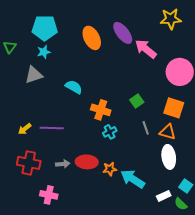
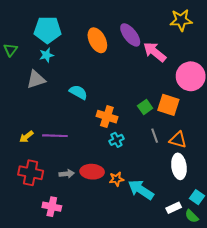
orange square: (174, 108) -> (168, 105), moved

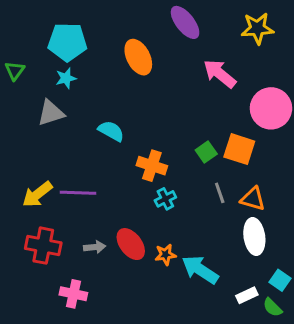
purple ellipse: (130, 35) -> (185, 22), moved
yellow arrow: (26, 137) -> (37, 194), size x1.5
red ellipse: (92, 172) -> (131, 244), turned 50

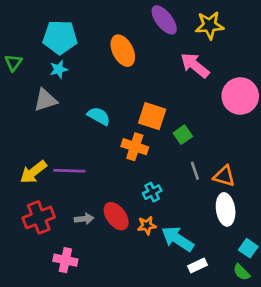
yellow star: (257, 28) -> (210, 25), moved
orange square: (239, 149) -> (152, 116), moved
cyan cross: (165, 199) -> (152, 192), moved
red cross: (43, 246) -> (39, 217), turned -32
white rectangle: (247, 295) -> (198, 266), moved

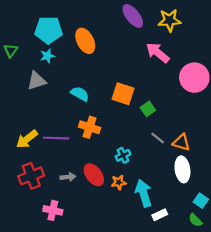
orange ellipse: (123, 51) -> (85, 41), moved
orange cross: (135, 147) -> (90, 127), moved
gray line: (195, 171) -> (158, 138), turned -32
cyan arrow: (178, 239) -> (144, 193), turned 40

